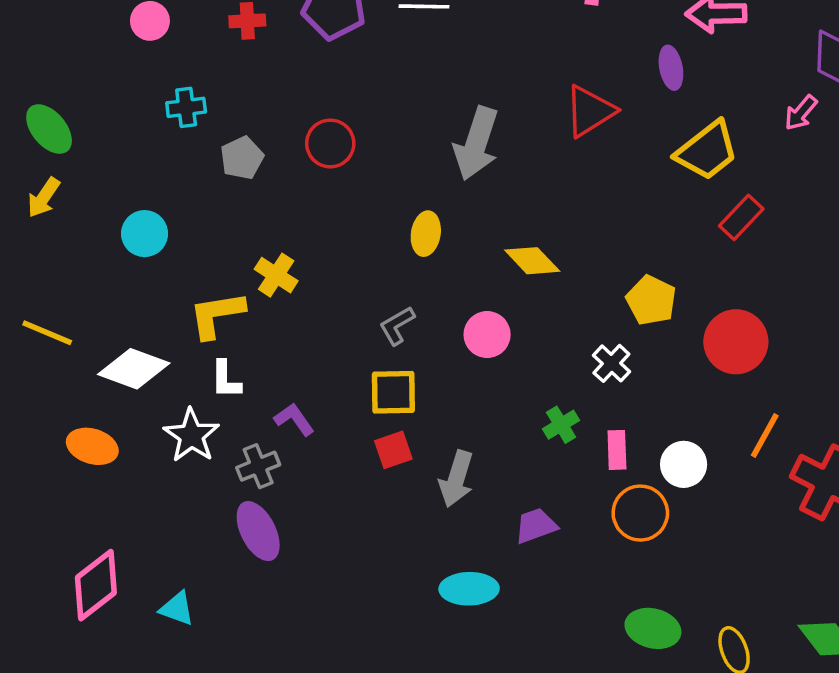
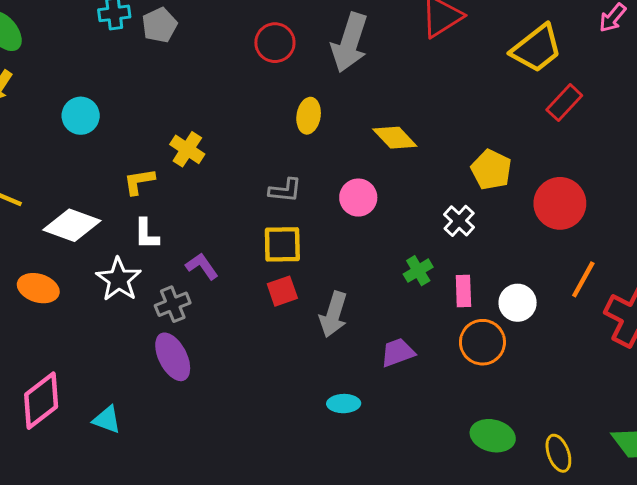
red circle: (330, 143) -> (275, 43), moved
gray pentagon: (242, 158) -> (160, 25), moved
yellow L-shape: (217, 315) -> (139, 181), size x0.7
gray L-shape: (397, 326) -> (285, 190), turned -144
cyan ellipse: (469, 589) -> (344, 404), size x0.7

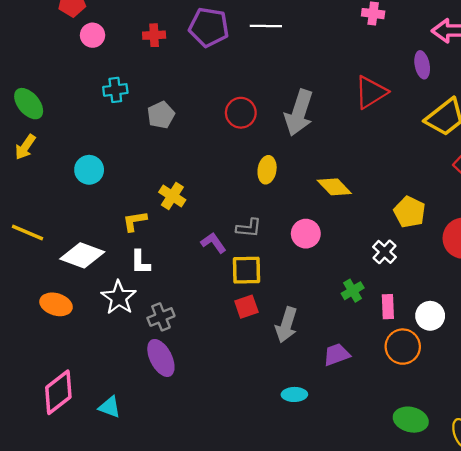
gray pentagon: (160, 25) -> (161, 115), moved
purple L-shape: (202, 266) -> (213, 243), moved

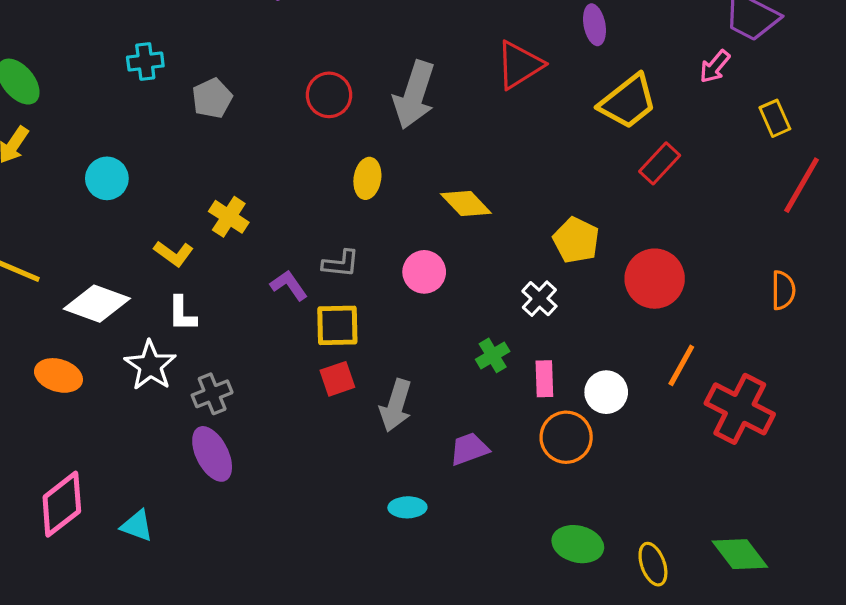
yellow L-shape: (135, 221) -> (174, 254), turned -135

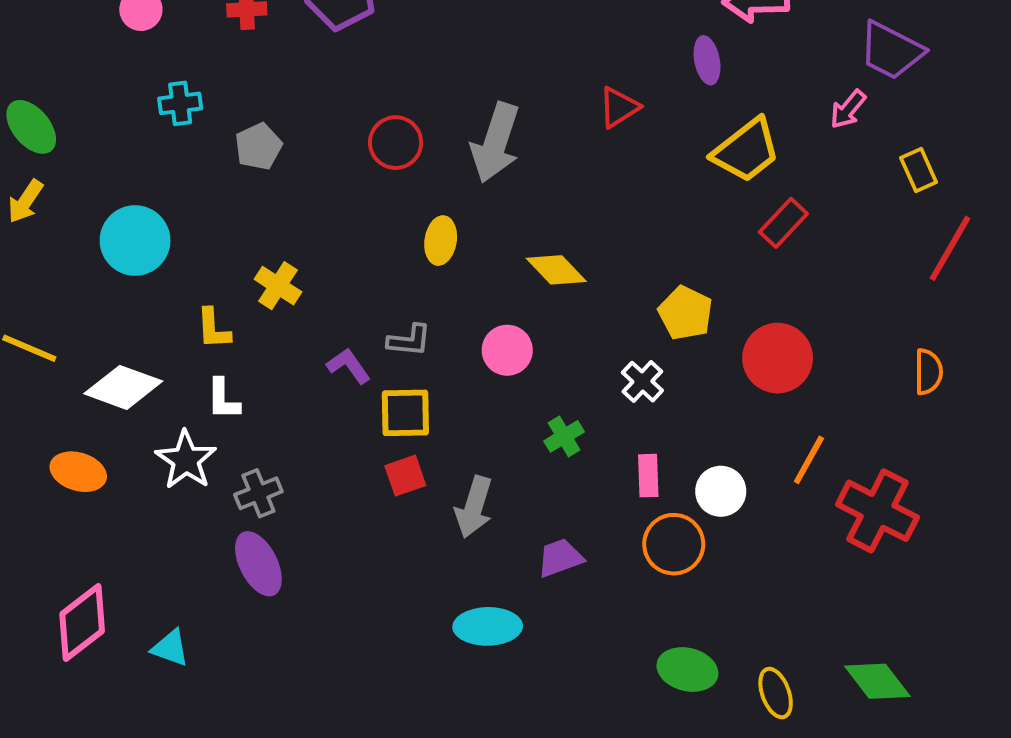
red triangle: (519, 65) -> (619, 107), size x0.7
cyan circle: (107, 178) -> (135, 241), size x1.4
yellow L-shape: (174, 254) -> (213, 329), turned 51
green cross: (493, 355) -> (564, 436), moved
cyan ellipse: (407, 507) -> (488, 626), size x1.5

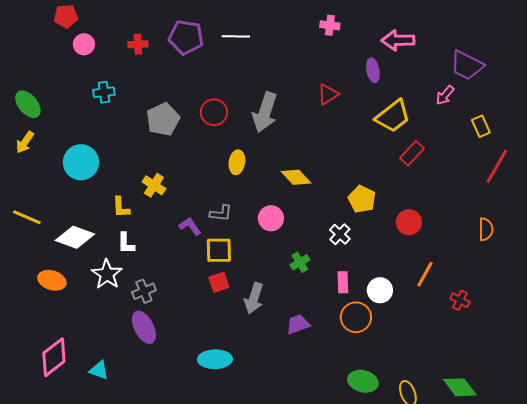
gray pentagon: (258, 146) -> (163, 119), moved, size x1.4
red circle: (778, 358) -> (409, 222), size x0.7
red cross: (877, 511) -> (460, 300), size x0.5
cyan ellipse: (488, 626) -> (215, 359), moved

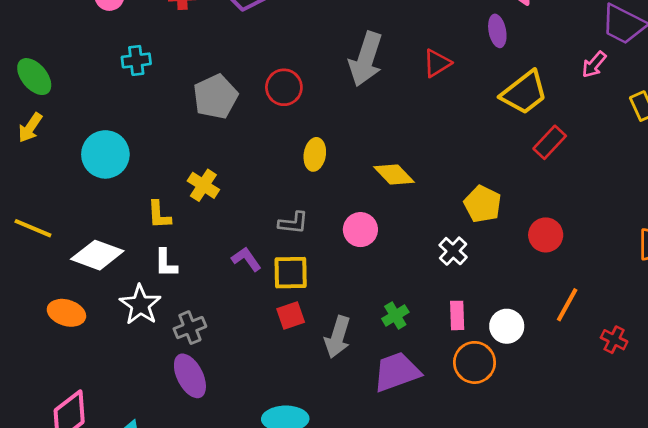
gray arrow: (265, 112) -> (366, 59), moved
purple L-shape: (190, 226) -> (246, 259), moved
green cross: (300, 262) -> (395, 315), moved
purple trapezoid: (298, 324) -> (397, 372), size x1.5

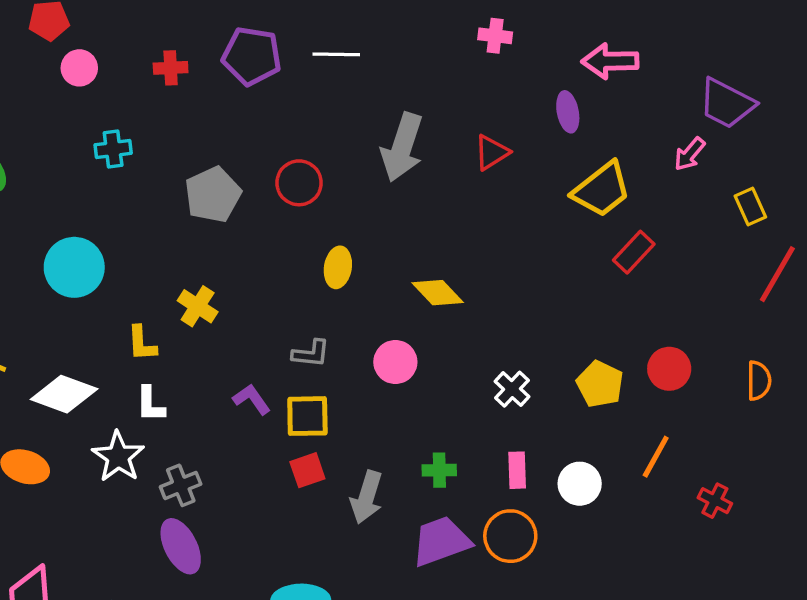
yellow pentagon: (483, 204) -> (600, 384), moved
red circle: (546, 235) -> (669, 369), moved
green cross: (395, 315) -> (439, 470), turned 30
orange circle: (475, 362) -> (510, 536), moved

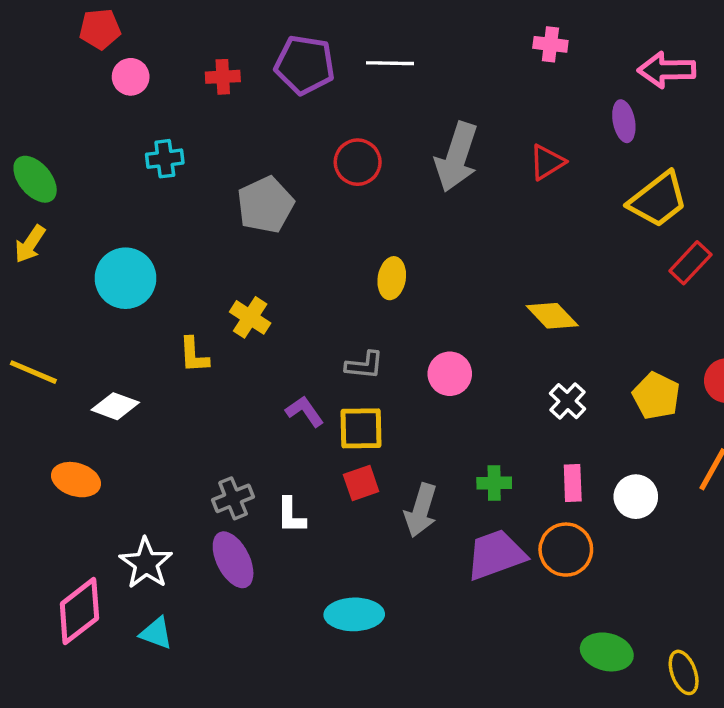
red circle: (299, 183) -> (358, 162), moved
yellow diamond: (438, 293) -> (552, 316), moved
white diamond: (64, 394) -> (115, 406), size x0.7
white L-shape: (150, 404) -> (291, 515), moved
white star: (118, 457) -> (146, 563), moved

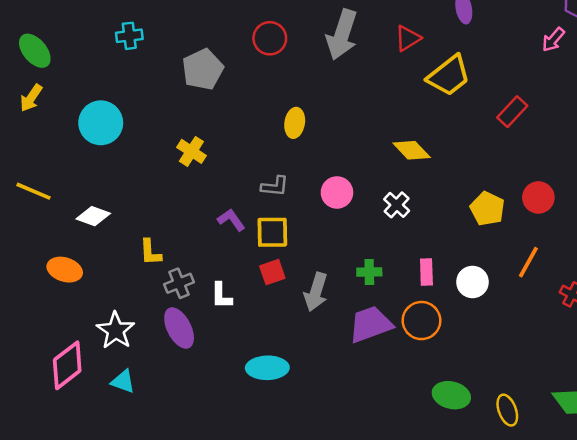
yellow trapezoid: (658, 200) -> (449, 76), moved
yellow L-shape: (194, 355) -> (150, 252), moved
white cross: (568, 401) -> (397, 205), moved

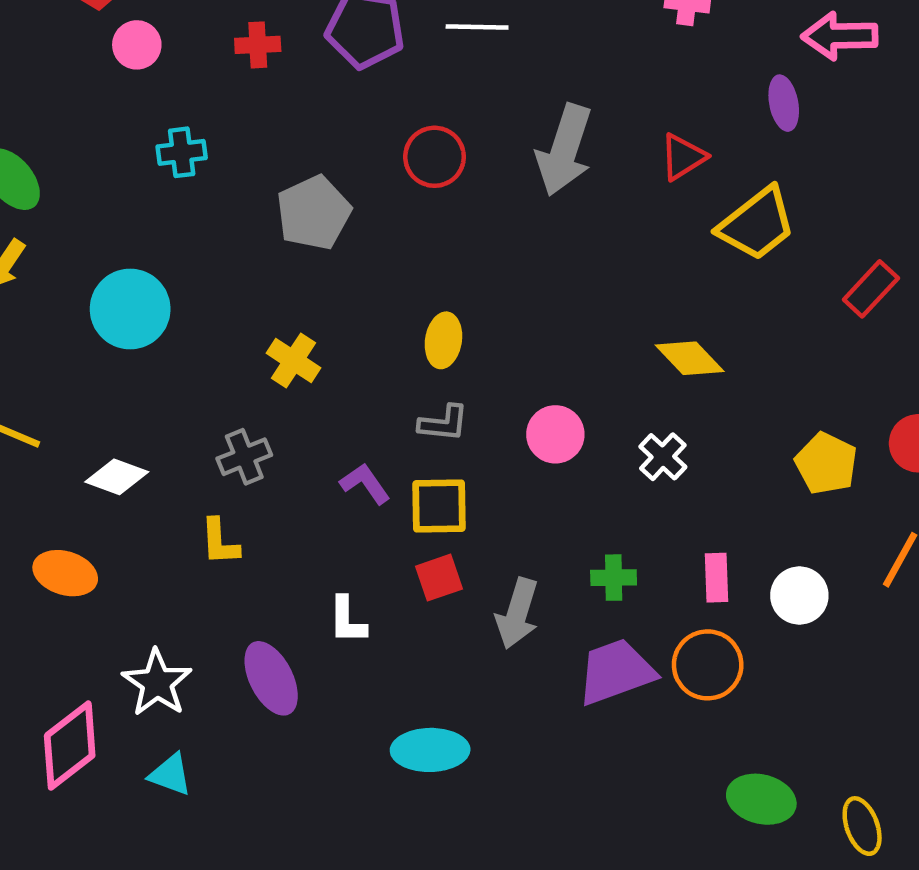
yellow ellipse: (295, 123) -> (443, 340), moved
gray cross: (179, 283) -> (244, 457), moved

